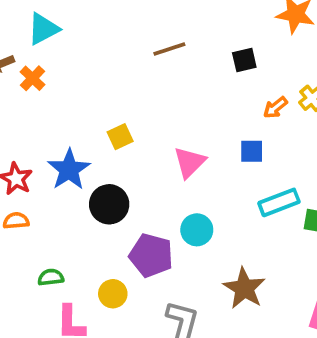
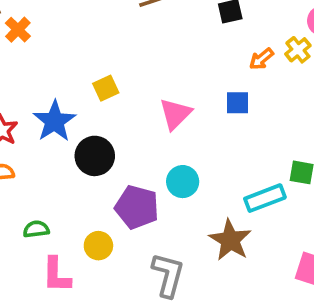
cyan rectangle: (279, 202) -> (265, 198), moved

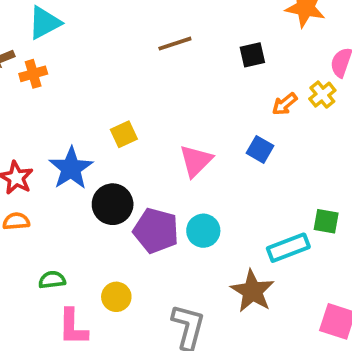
orange cross: (18, 30) -> (33, 74), turned 30
blue square: (238, 103) -> (260, 149), turned 30
purple pentagon: (137, 207) -> (156, 231), moved

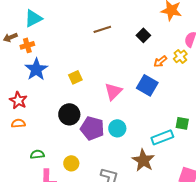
black square: (252, 55) -> (143, 35), turned -32
blue square: (260, 149) -> (147, 85), size x1.5
blue star: (71, 168) -> (36, 69), moved

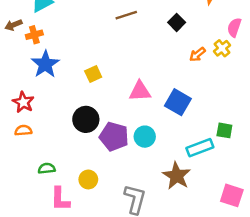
blue square: (147, 85) -> (178, 102), moved
pink triangle: (113, 91) -> (140, 91), turned 42

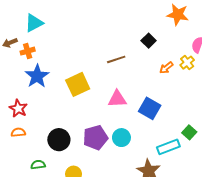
brown line: (126, 15) -> (116, 59), moved
yellow square: (93, 74) -> (78, 84), size x1.6
black circle: (86, 119) -> (59, 140), moved
green square: (224, 130) -> (189, 132), turned 32
purple pentagon: (114, 137) -> (95, 138), turned -30

